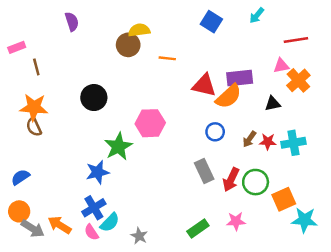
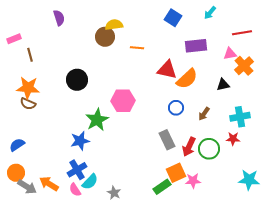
purple rectangle: (240, 78) -> (196, 46), moved
brown semicircle: (34, 127) -> (28, 104), turned -42
red star: (268, 142) -> (233, 139), moved
orange square: (284, 199) -> (176, 173), moved

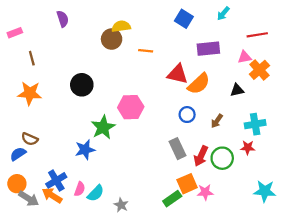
pink rectangle: (14, 39) -> (15, 33), moved
brown semicircle: (28, 104) -> (30, 139), moved
blue cross: (77, 170) -> (56, 180), moved
pink semicircle: (75, 190) -> (80, 189), moved, turned -128

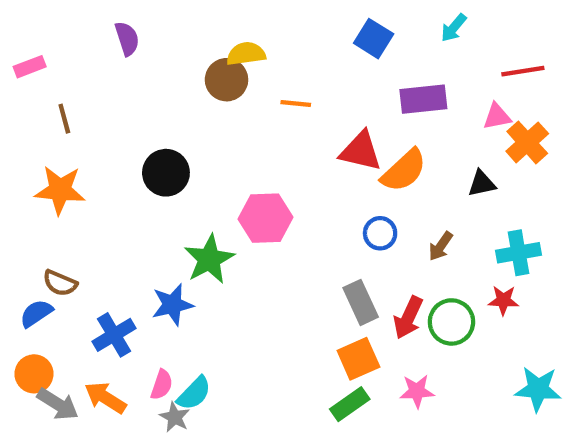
blue cross: (56, 180) -> (114, 335), moved
orange square: (187, 184) -> (358, 359), moved
gray star: (121, 205) -> (175, 417), moved

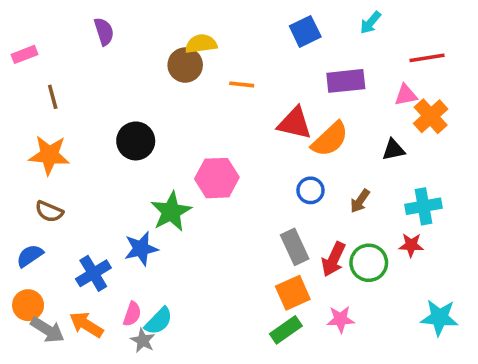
blue square: (374, 39) -> (305, 31), turned 32
brown semicircle: (60, 283) -> (49, 212), moved

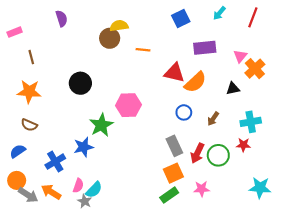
red line: (427, 58) -> (253, 17), moved, turned -60
pink triangle: (406, 95) -> (240, 56), turned -40

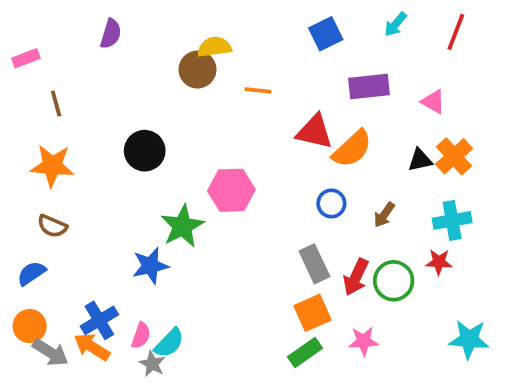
purple semicircle: (62, 18) -> (111, 34), turned 35
pink triangle: (240, 56) -> (433, 102), turned -40
orange cross: (255, 69) -> (454, 156), moved
blue cross: (55, 162) -> (99, 320), moved

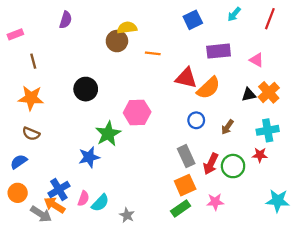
gray arrow: (50, 352) -> (41, 214), moved
gray star: (152, 364) -> (127, 215), moved

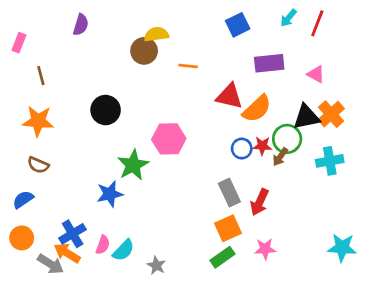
red line: (270, 19) -> (317, 23), moved
pink rectangle: (15, 34) -> (19, 43), turned -48
black triangle: (249, 95) -> (306, 117), size x1.5
red star: (260, 155) -> (262, 146), moved
green circle: (233, 166) -> (287, 139), moved

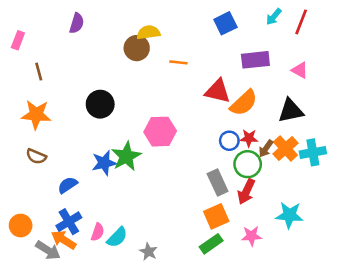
orange cross: (331, 114) -> (285, 149), moved
green circle: (287, 139) -> (248, 164), moved
blue star: (110, 194) -> (104, 163), moved
blue semicircle: (23, 199) -> (68, 185), moved
cyan star: (342, 248) -> (289, 215), moved

